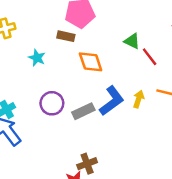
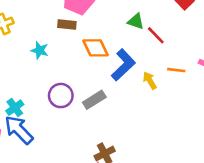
yellow arrow: (139, 99) -> (150, 80), turned -42
blue L-shape: (112, 101) -> (123, 65), moved

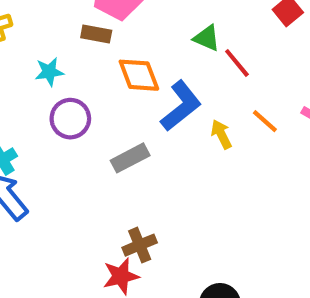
cyan star: (40, 50) -> (49, 72), turned -30
orange line: (176, 70) -> (265, 121), turned 30
purple circle: (61, 96) -> (70, 119), moved

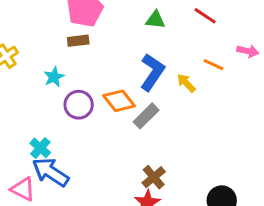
red line: (237, 63) -> (205, 16), moved
orange diamond: (139, 75) -> (119, 101), moved
gray rectangle: (130, 158) -> (146, 116), moved

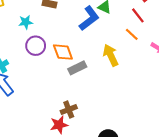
orange line: (214, 65) -> (132, 34), moved
blue L-shape: (152, 72) -> (89, 18), moved
yellow arrow: (186, 83) -> (111, 55), size x1.5

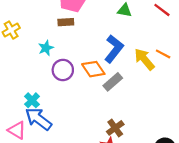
blue L-shape: (89, 18) -> (114, 49), moved
orange line: (132, 34) -> (163, 54), moved

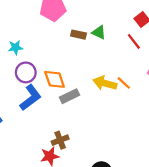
brown rectangle: (66, 22) -> (78, 35), moved
blue L-shape: (114, 49) -> (31, 98), moved
yellow arrow: (144, 59) -> (105, 83), turned -50

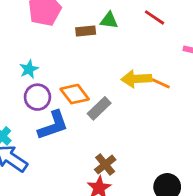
cyan star: (15, 48) -> (29, 69), moved
orange line: (124, 83) -> (161, 83), moved
blue L-shape: (31, 98) -> (53, 125), turned 36

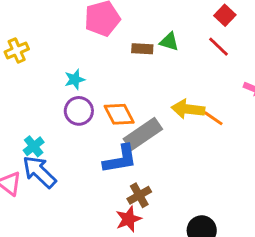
gray rectangle: (99, 108) -> (143, 134), size x1.4
blue L-shape: (53, 125) -> (120, 159), moved

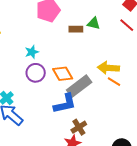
orange line: (213, 118) -> (114, 82), moved

